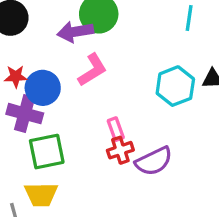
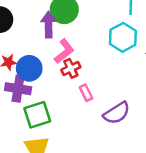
purple arrow: (75, 32) -> (48, 25), turned 105
cyan hexagon: (175, 86) -> (123, 37), moved
red cross: (120, 150) -> (71, 68), moved

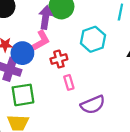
cyan hexagon: (123, 37) -> (93, 39), moved
pink L-shape: (64, 51) -> (40, 41), moved

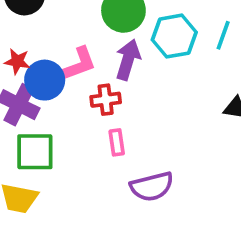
purple arrow: (45, 17) -> (128, 60), moved
cyan hexagon: (93, 39) -> (174, 36), moved

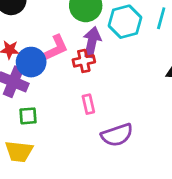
red cross: (106, 100) -> (84, 61), moved
green square: (35, 152) -> (28, 116), size x0.6

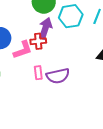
pink L-shape: (55, 48) -> (23, 50), moved
purple semicircle: (117, 135) -> (58, 76), moved

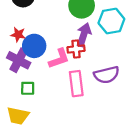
pink rectangle: (38, 73) -> (76, 84), size x1.6
purple semicircle: (58, 76) -> (107, 75), moved

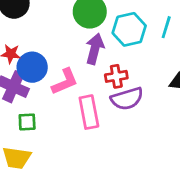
red cross: (76, 49) -> (116, 76), moved

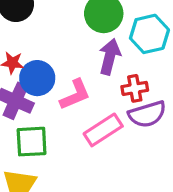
pink rectangle: (89, 112) -> (103, 130), turned 68
green square: (27, 122) -> (32, 142), size x1.5

